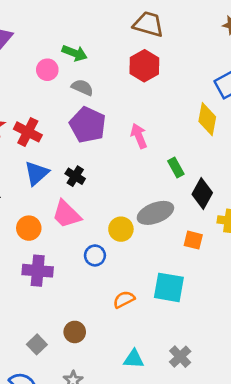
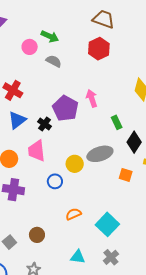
purple pentagon: (88, 125) -> (65, 108), moved
pink trapezoid: (66, 214) -> (37, 151), turned 35
cyan square: (169, 287) -> (107, 224), moved, turned 30

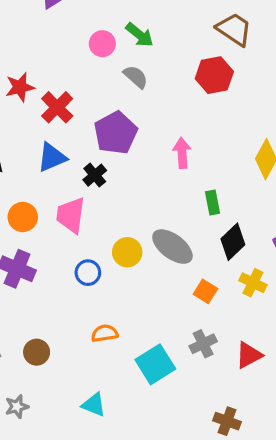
purple pentagon: (65, 108) -> (116, 133), moved
gray ellipse: (100, 154) -> (172, 247), turned 40
gray cross: (111, 257) -> (203, 344), moved

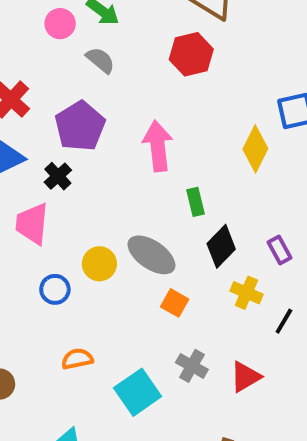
pink arrow: (182, 153) -> (158, 146), size x1.4
orange square: (205, 291) -> (175, 303), moved
gray cross: (203, 344) -> (192, 366), turned -32

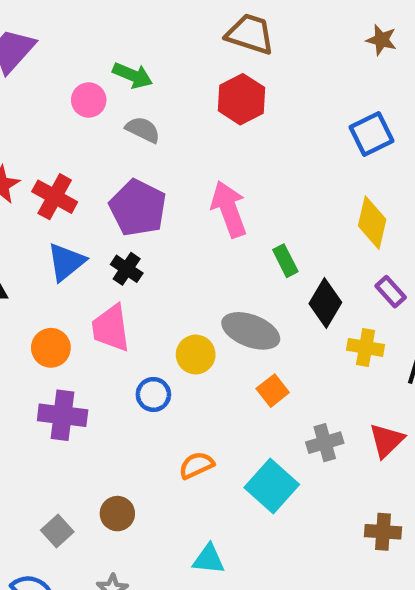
yellow diamond: (255, 149) -> (372, 223), moved
orange square: (175, 303) -> (273, 391), moved, turned 36
gray cross: (192, 366) -> (325, 443), turned -32

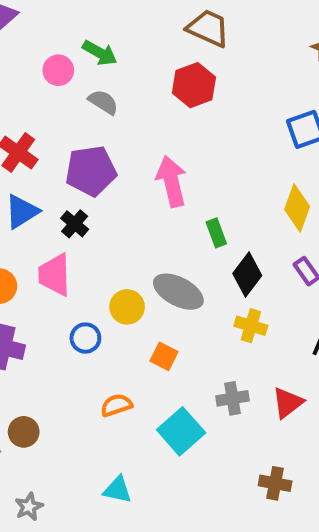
purple pentagon: (138, 208) -> (91, 171), turned 30
yellow cross: (366, 347) -> (251, 326), moved
orange square: (273, 391) -> (164, 356), moved, turned -32
brown circle: (117, 514) -> (24, 432), moved

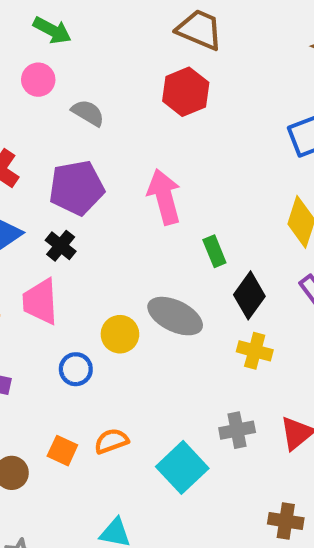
green arrow: (100, 53) -> (52, 30), moved
orange square: (164, 356) -> (62, 451), moved

